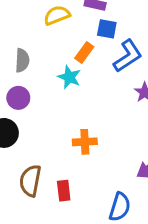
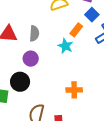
blue square: (107, 29) -> (92, 15), turned 32

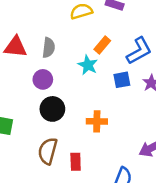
blue square: (92, 15) -> (122, 80), moved, turned 32
black circle: (20, 82) -> (52, 109), moved

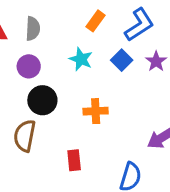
cyan star: (88, 65) -> (81, 59), moved
blue square: (122, 80) -> (122, 60), turned -30
brown semicircle: (48, 151) -> (25, 136), moved

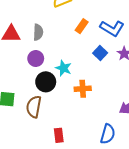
blue L-shape: (139, 25) -> (112, 28), turned 65
cyan star: (81, 59) -> (64, 68), moved
red rectangle: (74, 160) -> (59, 135), moved

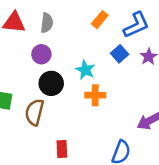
blue L-shape: (112, 28) -> (136, 25), turned -60
cyan star: (64, 68) -> (85, 70), moved

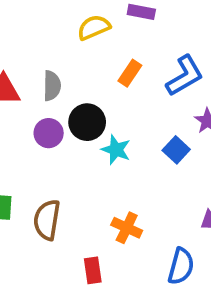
blue square: (120, 54) -> (176, 150), moved
black circle: (51, 83) -> (87, 122), moved
orange cross: (95, 95) -> (127, 228), moved, turned 30

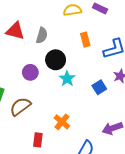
orange rectangle: (130, 73) -> (85, 40), turned -64
purple circle: (49, 133) -> (30, 72), moved
brown semicircle: (47, 220) -> (20, 106), turned 30

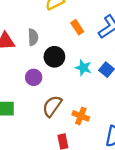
cyan star: (67, 79) -> (83, 68), moved
brown semicircle: (20, 106) -> (52, 106), moved

